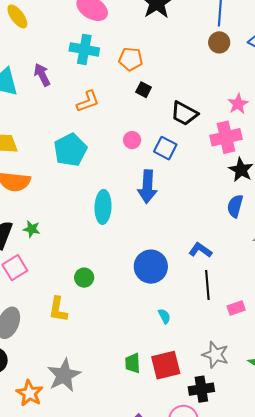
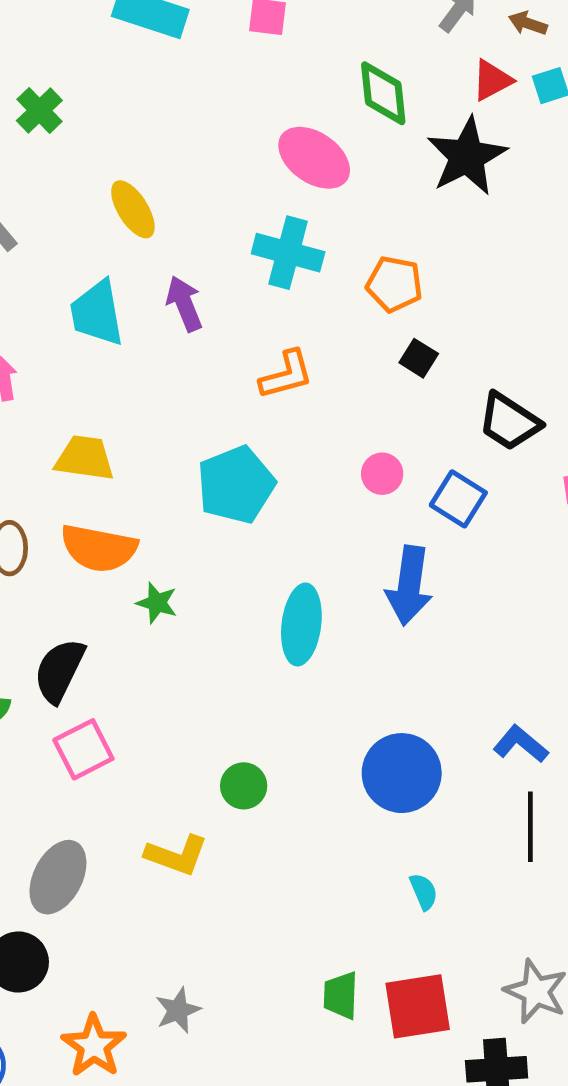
yellow ellipse: (17, 16) -> (133, 209), moved
green star: (32, 229) -> (157, 603), moved
yellow L-shape: (58, 309) -> (177, 855), turned -84
gray star: (64, 375) -> (178, 1010), size x0.6

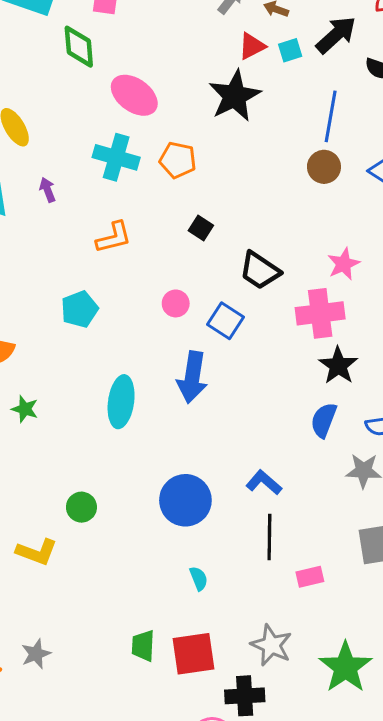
green diamond: (383, 93) -> (79, 47), moved
orange pentagon: (394, 284) -> (178, 160), moved
purple arrow: (184, 304) -> (47, 190), size x0.7
cyan pentagon: (236, 485) -> (80, 309), size x0.7
green star: (157, 603) -> (25, 409), moved

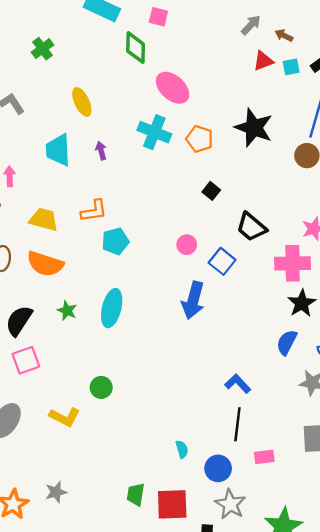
black star: (235, 96) -> (254, 128), moved, turned -30
orange L-shape: (114, 237) -> (94, 211), moved
cyan ellipse: (121, 402) -> (112, 308), moved
blue circle: (185, 500) -> (218, 468), moved, size x0.7

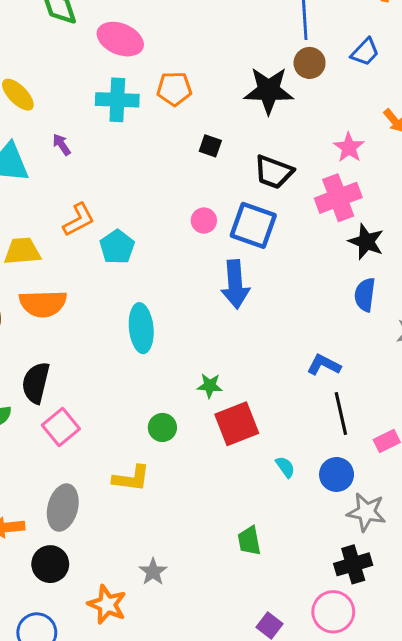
black star: (254, 128) -> (269, 90), moved
blue square: (222, 261) -> (253, 225), size x1.4
green star: (67, 311) -> (210, 386), moved
red square: (172, 504) -> (237, 424), moved

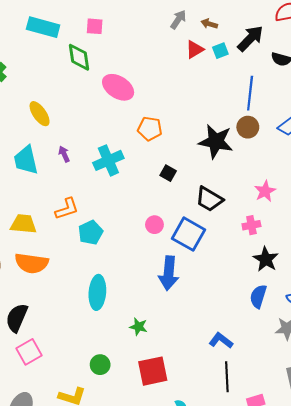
cyan cross: (117, 100) -> (108, 160), moved, turned -36
pink cross: (338, 198) -> (251, 225), size x0.6
green star: (210, 386) -> (138, 327), moved

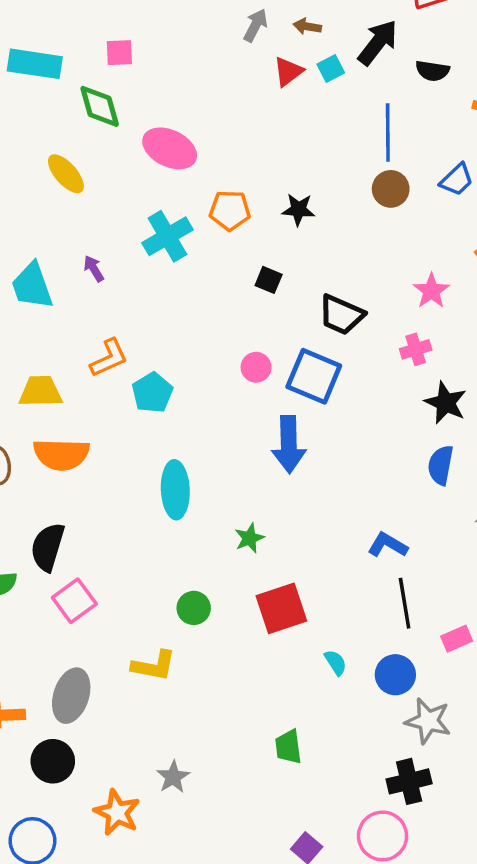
yellow ellipse: (40, 114) -> (66, 174), moved
black star: (216, 141) -> (299, 210), moved, size x0.6
cyan cross: (108, 160) -> (167, 236), moved
green star: (138, 327) -> (249, 538), turned -30

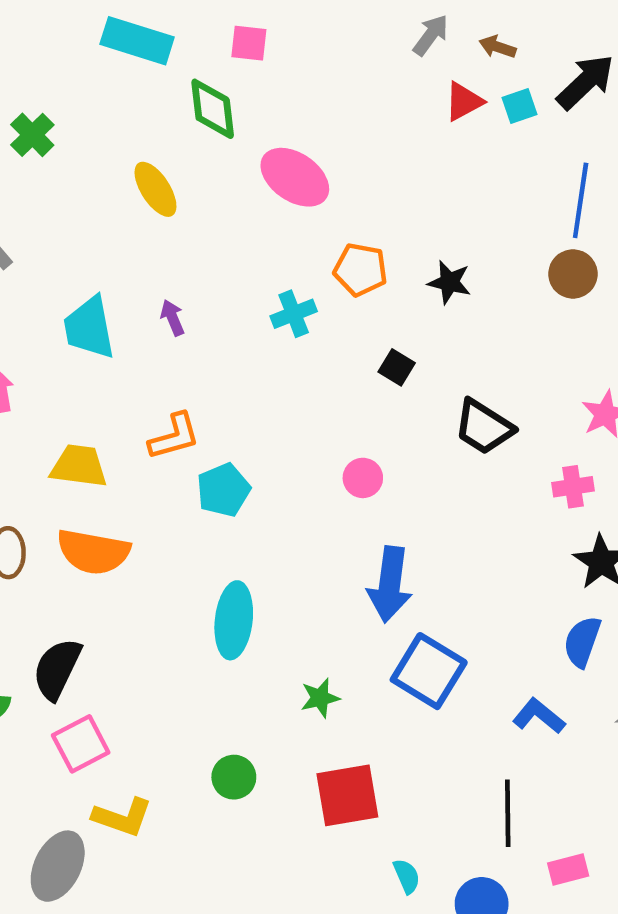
cyan cross: (167, 236) -> (294, 314), moved, size x0.7
blue square: (314, 376) -> (429, 671), moved
blue L-shape: (388, 545) -> (539, 716), moved
yellow L-shape: (154, 666) -> (122, 817), moved

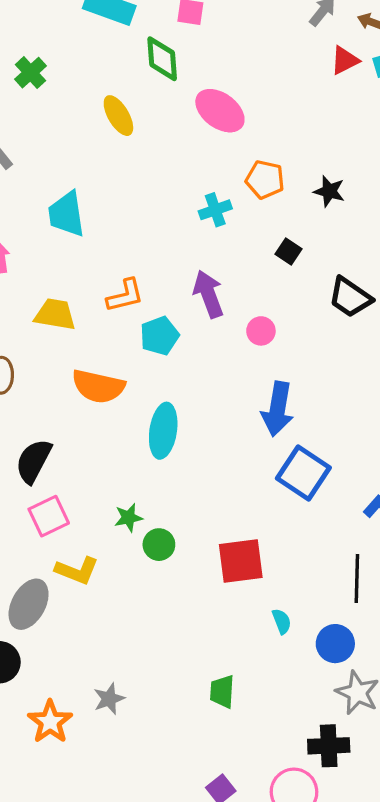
purple arrow: (172, 318) -> (208, 294), moved, size x1.8
orange semicircle: (93, 552) -> (98, 386), moved
green star: (320, 698) -> (128, 518), moved

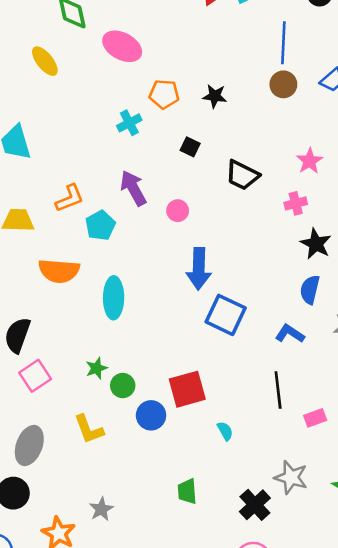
yellow L-shape: (77, 571) -> (89, 429), moved, turned 56
blue circle: (335, 644) -> (151, 415), moved
black cross: (329, 746) -> (255, 505), moved, turned -32

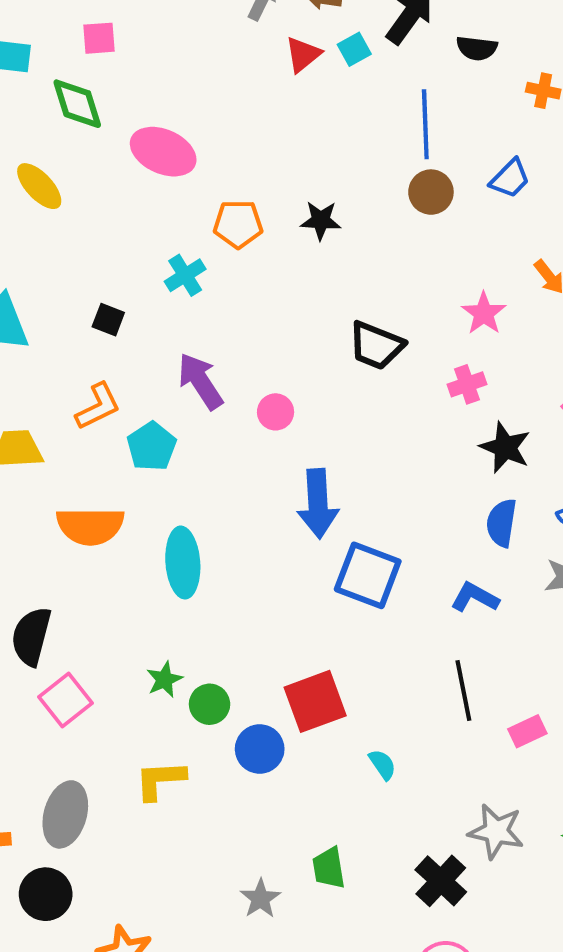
black square: (190, 147) -> (108, 320), moved
yellow L-shape: (89, 429) -> (160, 780), turned 112
gray star: (101, 509) -> (260, 899), moved

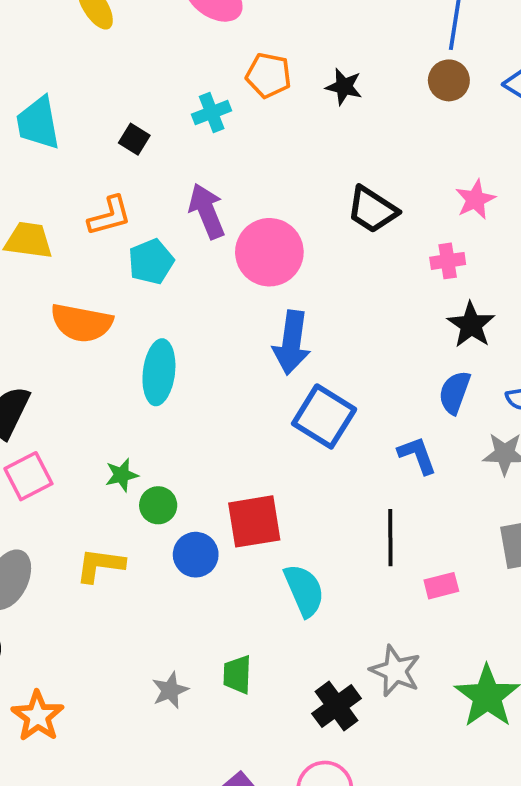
pink circle: (276, 412) -> (269, 252), size x2.0
blue L-shape: (475, 597) -> (417, 455), turned 30
cyan semicircle: (382, 765) -> (304, 590), size x1.8

